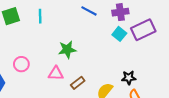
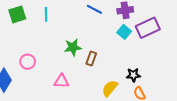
pink triangle: (56, 74) -> (61, 81), moved
brown rectangle: (78, 83) -> (91, 59), moved, turned -32

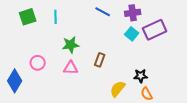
green star: (73, 47) -> (71, 45), moved
pink triangle: (61, 81) -> (71, 68), moved

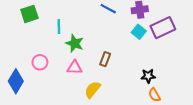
cyan line: (56, 17) -> (59, 27), moved
green star: (71, 45) -> (75, 43), turned 30
yellow semicircle: (118, 89) -> (92, 90), moved

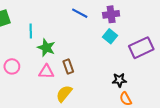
purple rectangle: (163, 28) -> (141, 48), moved
brown rectangle: (105, 59) -> (68, 66), moved, turned -40

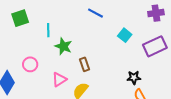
purple cross: (111, 14) -> (156, 13), moved
pink triangle: (46, 72) -> (59, 79), moved, turned -35

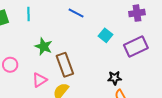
cyan line: (48, 30) -> (28, 14), moved
brown rectangle: (84, 64) -> (65, 65), size x1.6

